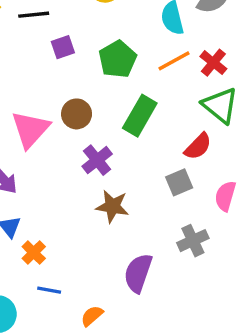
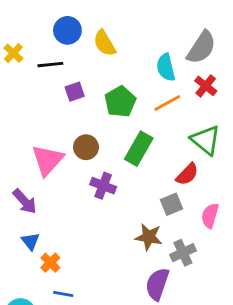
red cross: (213, 63) -> (206, 86), moved
purple cross: (97, 160) -> (103, 186), turned -30
brown star: (112, 206) -> (149, 237), moved
purple semicircle: (138, 273) -> (157, 284), moved

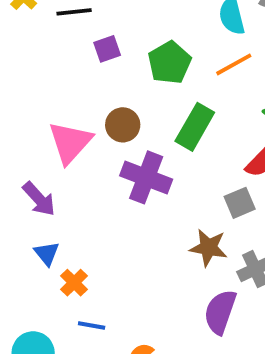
purple cross: (103, 186) -> (146, 177), size x1.4

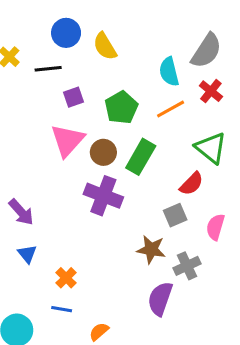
brown circle: (123, 125) -> (103, 152), moved
pink triangle: (70, 142) -> (68, 140), moved
orange cross: (74, 283) -> (66, 278), moved

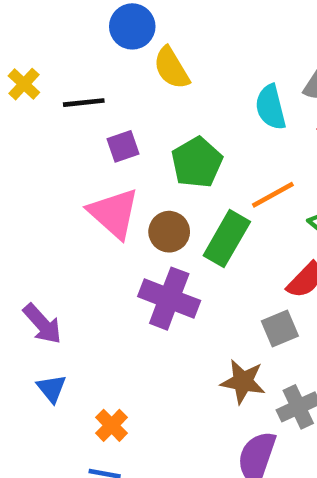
blue circle: (66, 33) -> (132, 26), moved
orange line: (171, 109) -> (273, 195), moved
pink triangle: (68, 140) -> (114, 213), turned -30

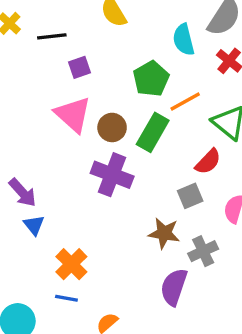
green pentagon: (197, 163) -> (151, 79), moved
blue triangle: (52, 388) -> (34, 225), moved
orange cross: (112, 425) -> (71, 264), size x1.4

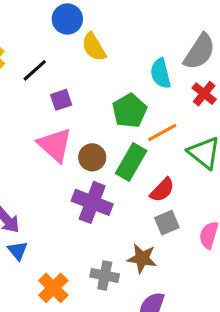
black line: (52, 36) -> (35, 70), turned -36
red semicircle: (208, 162) -> (162, 190), moved
gray cross: (203, 251) -> (105, 275), moved, turned 36

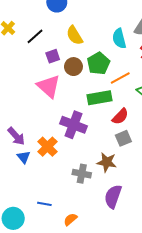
yellow semicircle: (94, 47) -> (75, 35), moved
brown circle: (92, 157) -> (73, 67), moved
green rectangle: (131, 162) -> (99, 98), turned 50
orange cross: (53, 288) -> (47, 147), moved

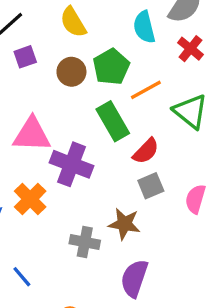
purple square: (53, 56) -> (25, 57), moved
pink triangle: (49, 86) -> (32, 135), moved, turned -40
green rectangle: (99, 98) -> (113, 121), turned 70
blue line: (44, 204) -> (22, 277), moved, turned 40

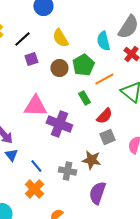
green rectangle: (113, 121) -> (84, 98), size x0.6
orange cross: (30, 199) -> (34, 189), moved
blue line: (22, 277) -> (36, 166), moved

